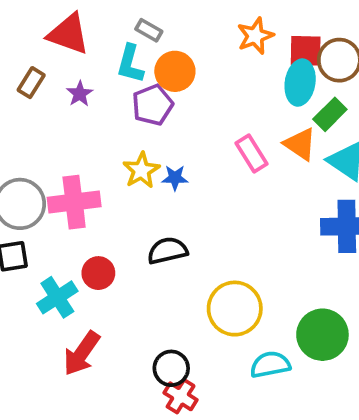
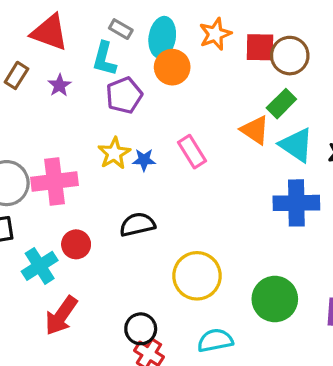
orange circle: (175, 71) -> (172, 67), moved
cyan ellipse: (300, 83) -> (162, 37), moved
pink rectangle: (252, 154) -> (192, 152), moved
cyan semicircle: (270, 365) -> (215, 340), moved

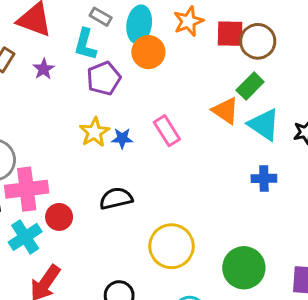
pink cross: (55, 181) -> (27, 189), moved
blue cross: (296, 203) -> (264, 178), size x0.6

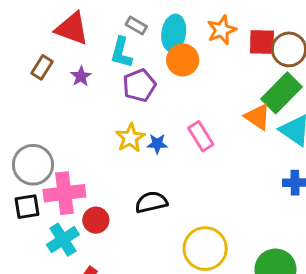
green rectangle: (250, 86) -> (281, 93), size x1.5

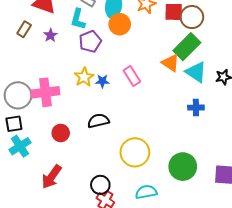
pink cross: (64, 193) -> (45, 92), moved
cyan cross: (63, 240) -> (20, 146), moved

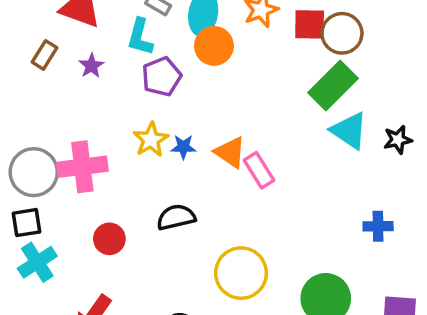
orange triangle: (171, 63) -> (230, 152), moved
pink rectangle: (132, 76) -> (259, 170), moved
blue cross: (196, 108) -> (378, 226), moved

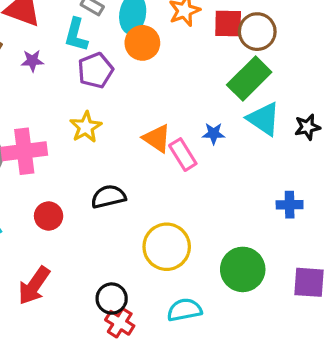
purple star: (91, 66) -> (32, 61), turned 30
blue star: (183, 147) -> (214, 133), moved

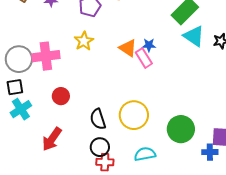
blue star: (214, 133) -> (149, 45), moved
black semicircle: (108, 197) -> (98, 119), moved, turned -95
blue cross: (290, 205) -> (210, 152), moved
red cross: (120, 323) -> (105, 162), turned -30

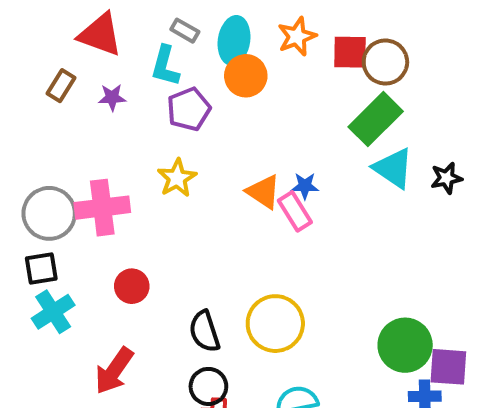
green circle: (181, 129) -> (405, 345), moved

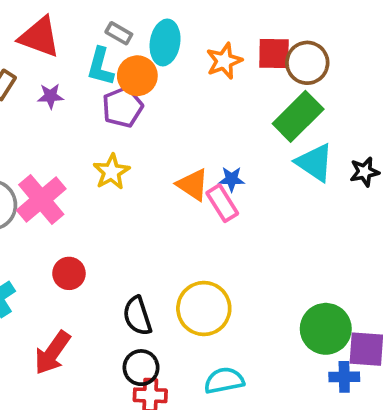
orange star: (297, 36) -> (224, 61), moved
orange circle: (246, 76) -> (137, 76), moved
pink cross: (102, 208) -> (41, 199), turned -33

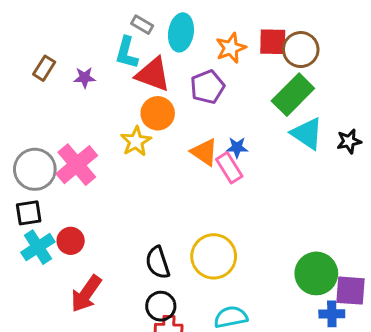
red triangle: (39, 37) -> (153, 74), moved
orange circle: (137, 76) -> (158, 113), moved
purple pentagon: (123, 107) -> (207, 87), moved
red circle: (69, 273) -> (71, 241), moved

